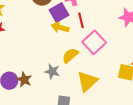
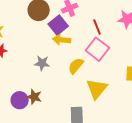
red line: (81, 20) -> (97, 27), moved
gray star: (52, 71) -> (42, 63), moved

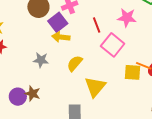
pink square: (97, 49) -> (113, 45), moved

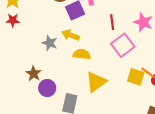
yellow arrow: (61, 37) -> (71, 35), moved
yellow semicircle: (75, 63) -> (82, 54), turned 42
purple circle: (18, 97) -> (47, 88), moved

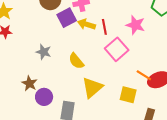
yellow arrow: (71, 35) -> (86, 24), moved
yellow semicircle: (82, 54) -> (76, 61), turned -132
yellow square: (136, 77) -> (128, 95), moved

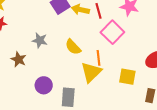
orange line: (144, 75) -> (99, 58), moved, turned 56
brown star: (29, 83) -> (19, 59), moved

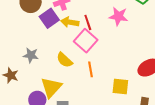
pink square: (112, 32) -> (86, 41), moved
yellow triangle: (91, 72) -> (51, 87), moved

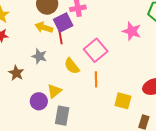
yellow arrow: (70, 22) -> (44, 27), moved
red line: (88, 22) -> (60, 36), moved
yellow triangle: (51, 87) -> (54, 91), size x0.7

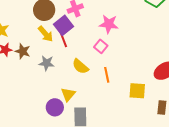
yellow arrow: (44, 27) -> (45, 34), turned -138
pink star: (132, 31) -> (109, 24), moved
pink square: (96, 50) -> (101, 46), size x0.6
brown star: (16, 73) -> (23, 51), moved

